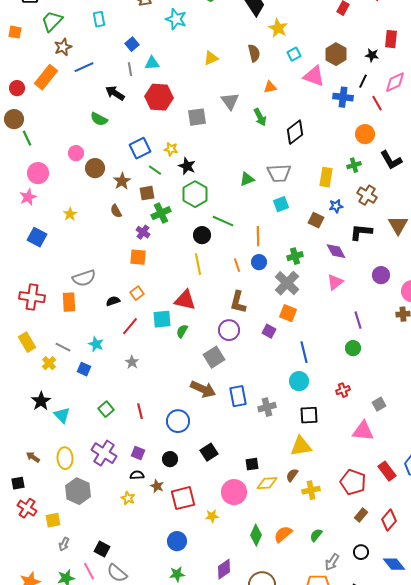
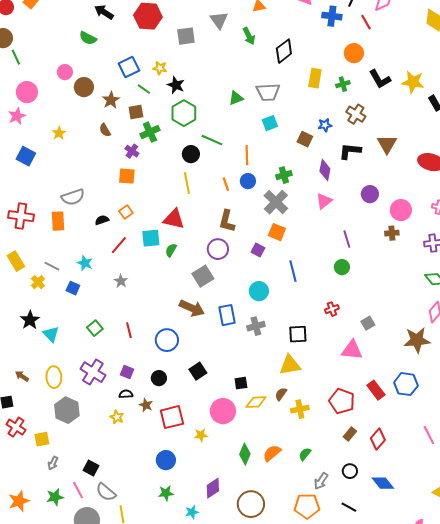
yellow rectangle: (326, 177) -> (315, 78), moved
purple diamond: (336, 251) -> (325, 170), turned 40
cyan circle: (299, 381) -> (259, 291), moved

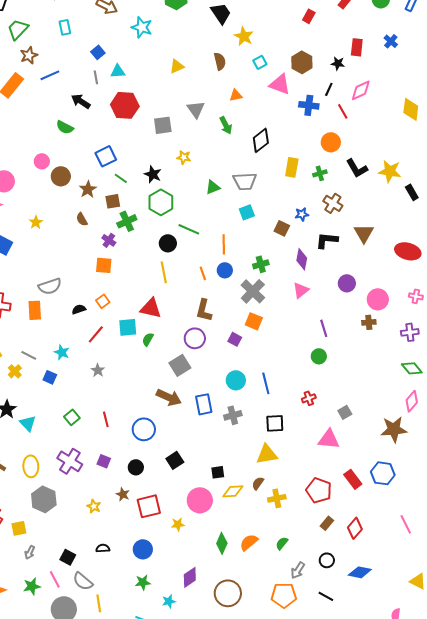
yellow star: (160, 68) -> (184, 157), moved
blue line: (293, 271) -> (266, 383), moved
black semicircle: (126, 394) -> (103, 548), moved
blue diamond: (383, 483) -> (360, 572), turned -40

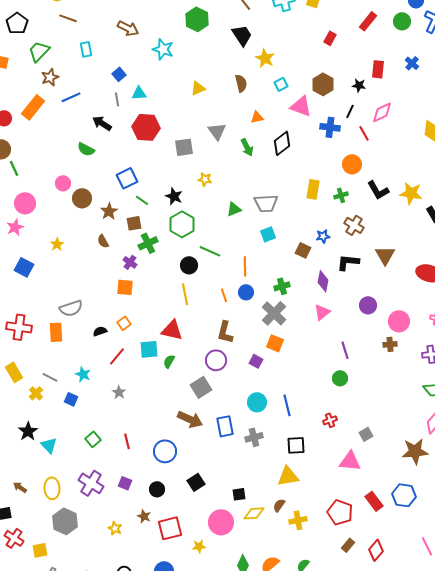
black diamond: (261, 140) -> (282, 143), moved

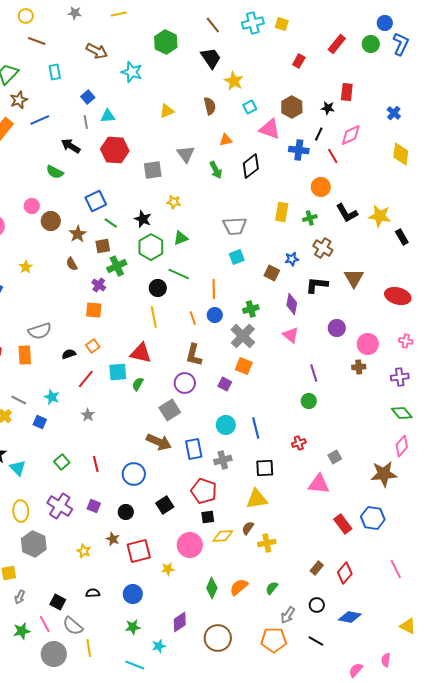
blue cross: (412, 63) -> (394, 113), moved
green triangle: (234, 209) -> (181, 238), moved
pink triangle: (322, 312) -> (291, 335), turned -42
red pentagon: (340, 512) -> (204, 491), moved

